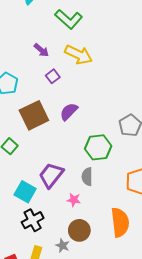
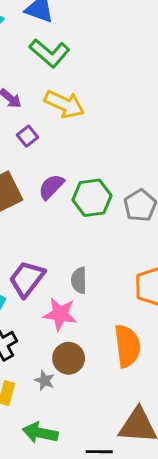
green hexagon: (98, 147) -> (92, 198), moved
pink star: (74, 200) -> (60, 314), size x1.6

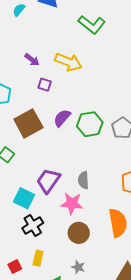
green L-shape: (49, 53) -> (92, 25), moved
purple square: (28, 136) -> (45, 85), turned -32
gray star: (45, 380) -> (78, 267), moved

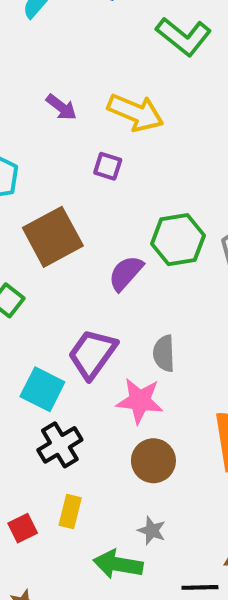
purple square: (45, 85) -> (108, 166), moved
purple semicircle: (62, 118) -> (126, 273), moved

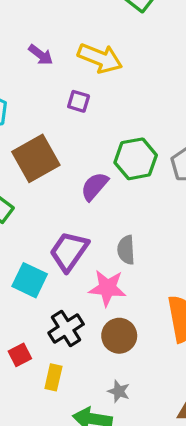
black cross: (60, 445) -> (66, 329), moved
red square: (23, 528) -> (20, 355), moved

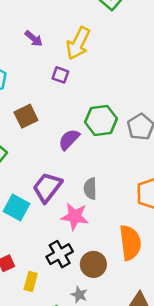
yellow arrow: (100, 58) -> (78, 43), turned 92
brown square: (36, 158) -> (26, 116), size x0.7
black cross: (66, 329) -> (60, 254), moved
brown circle: (119, 336) -> (93, 264), moved

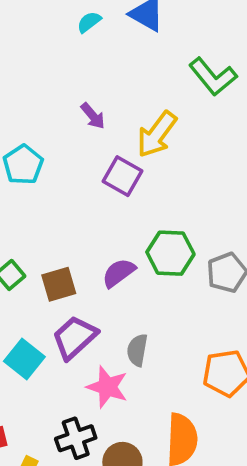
purple square: (60, 75) -> (123, 176), size x1.5
brown square: (26, 116) -> (59, 284), moved

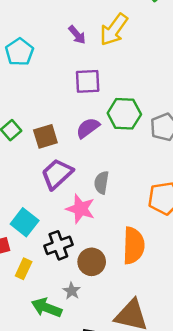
purple arrow: (93, 116) -> (77, 35), moved
purple square: (123, 176) -> (88, 81), moved, turned -32
cyan square: (24, 359) -> (25, 222), moved

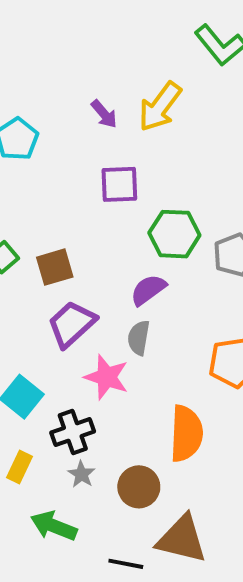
purple semicircle: (88, 128) -> (148, 290), moved
brown circle: (92, 262) -> (139, 487), moved
gray star: (72, 291) -> (81, 474), moved

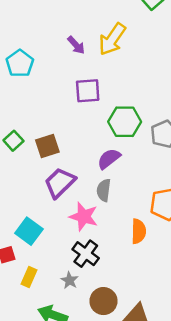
black cross: (73, 432) -> (86, 254), moved, turned -32
orange semicircle: (186, 434) -> (139, 231), moved, size x0.7
brown circle: (139, 487) -> (103, 301), moved

